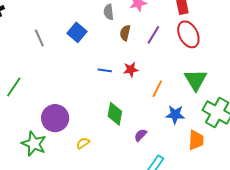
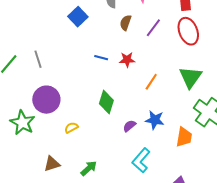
gray line: (39, 38) -> (38, 59), moved
blue star: (175, 115) -> (155, 120), moved

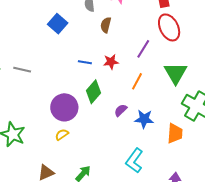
purple line: (153, 28) -> (143, 49), moved
gray line: (38, 59) -> (22, 70), turned -54
purple circle: (46, 100) -> (64, 107), moved
green diamond: (106, 102) -> (94, 92), moved, turned 30
purple semicircle: (129, 126) -> (121, 110), moved

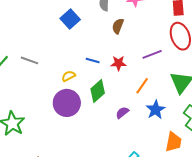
purple line: (143, 49) -> (152, 54), turned 30
blue star: (144, 119) -> (156, 110), moved, turned 30
yellow semicircle: (62, 135) -> (69, 76), moved

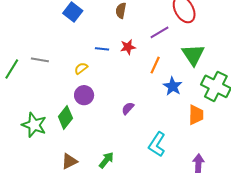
green diamond: (98, 91) -> (65, 117), moved
purple circle: (67, 103) -> (84, 95), size x0.7
purple semicircle: (122, 113) -> (128, 108), moved

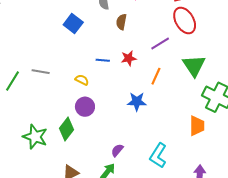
yellow semicircle: (81, 68) -> (82, 80), turned 64
blue star: (173, 86) -> (137, 102), moved, turned -30
purple semicircle: (128, 108) -> (117, 150), moved

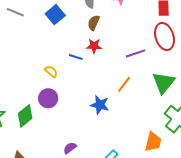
brown semicircle: (121, 22) -> (94, 23), moved
red star: (129, 58) -> (94, 46), moved
gray line: (41, 72) -> (15, 12), moved

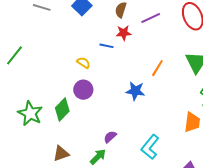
purple line: (135, 53) -> (151, 18), moved

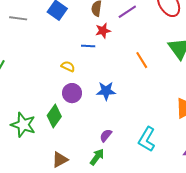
orange line: (157, 68) -> (142, 60), turned -54
blue star: (135, 91) -> (106, 91), moved

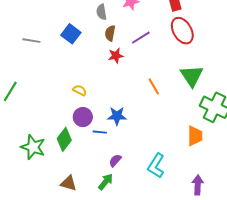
blue line: (88, 46) -> (100, 132), moved
brown triangle: (60, 160) -> (69, 183), turned 42

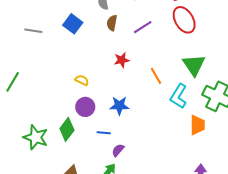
red star: (116, 56) -> (122, 60), moved
blue line: (100, 132) -> (104, 133), moved
cyan L-shape: (156, 166) -> (179, 96), moved

